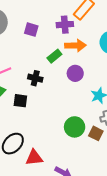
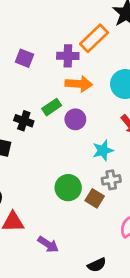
green rectangle: (54, 56) -> (52, 107), moved

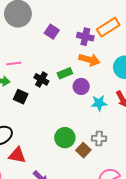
cyan star: (103, 150) -> (99, 103), moved

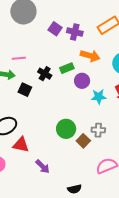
purple cross: (85, 37) -> (75, 32), moved

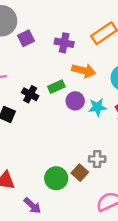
purple square: (55, 29) -> (26, 38), moved, turned 32
cyan star: (99, 97) -> (97, 107), moved
green circle: (66, 129) -> (56, 178), moved

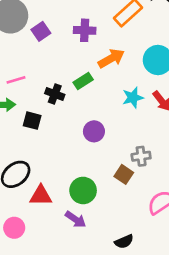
orange arrow: (84, 71) -> (111, 58), turned -35
purple circle: (75, 101) -> (94, 131), moved
green circle: (56, 178) -> (83, 190), moved

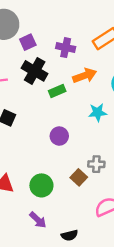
black cross: (55, 94) -> (35, 71), moved, size x1.5
purple arrow: (76, 219) -> (38, 220), moved

